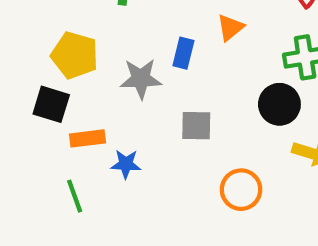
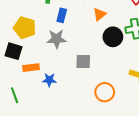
blue rectangle: (183, 53) -> (62, 15), moved
black circle: (279, 104) -> (113, 37), moved
green line: (75, 196) -> (15, 95), moved

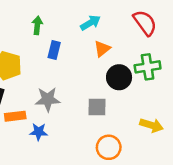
gray star: (57, 39) -> (48, 99), moved
gray square: (83, 61) -> (97, 107), moved

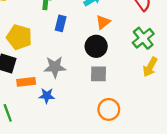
green cross: (148, 67) -> (143, 38), turned -30
black circle: (119, 77) -> (96, 46), moved
yellow arrow: (151, 125) -> (150, 67), moved, turned 102

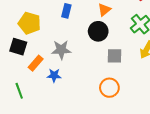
gray square: (98, 74) -> (115, 56), moved
orange rectangle: (26, 82) -> (36, 63), turned -42

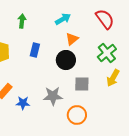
blue rectangle: (66, 11) -> (35, 50), moved
gray star: (61, 50) -> (53, 96), moved

